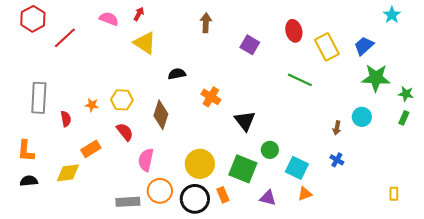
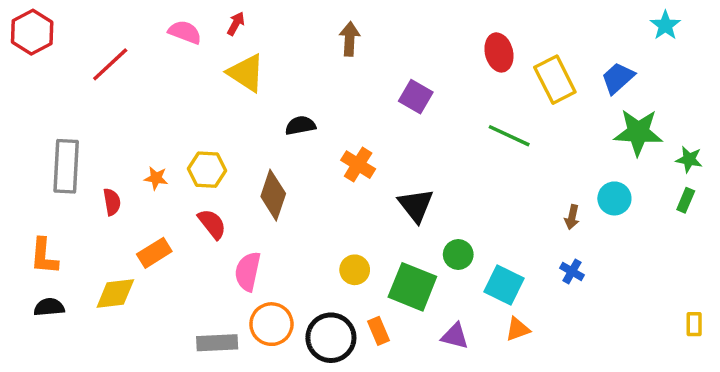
red hexagon: (33, 19) -> (32, 32), moved
purple square: (250, 45) -> (416, 97), moved
yellow circle: (200, 164) -> (355, 270), moved, size x0.6
yellow rectangle: (394, 194) -> (694, 324), moved

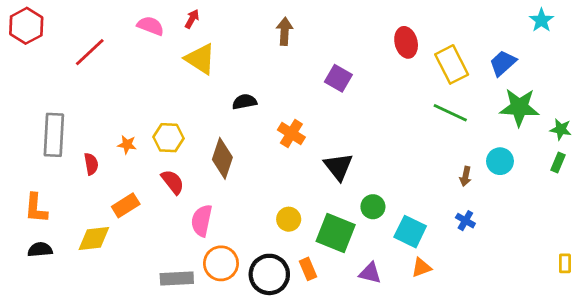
green line: (509, 136) -> (450, 113), moved

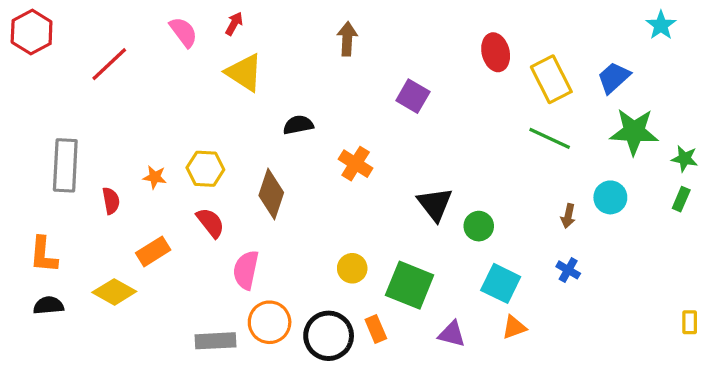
pink semicircle: (151, 26) -> (183, 32), turned 32
black triangle: (338, 167) -> (435, 204), moved
green circle: (373, 207) -> (479, 226), moved
yellow diamond: (94, 238) -> (114, 292), turned 36

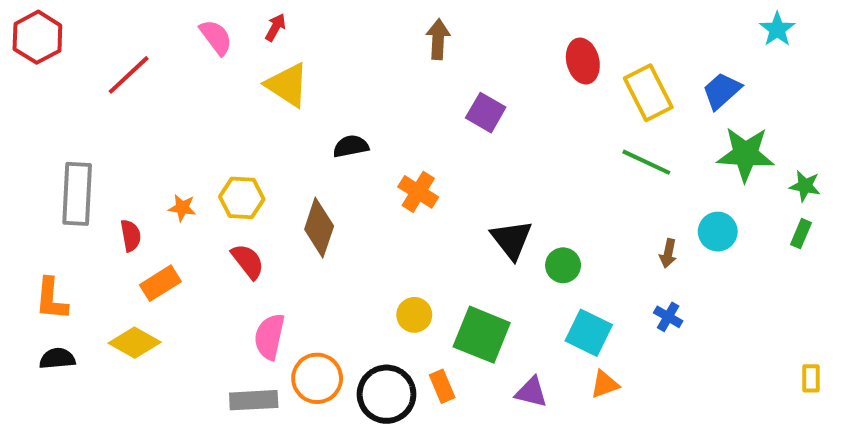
brown arrow: (347, 39) -> (438, 39), moved
orange rectangle: (153, 251) -> (160, 283), moved
pink semicircle: (246, 270) -> (269, 337), moved

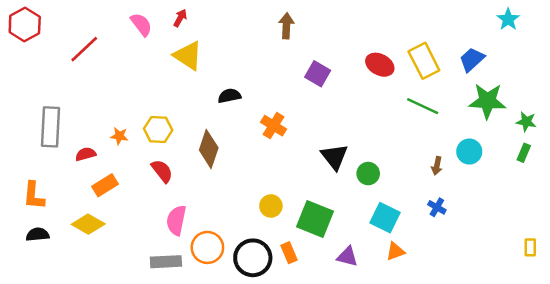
red ellipse: (583, 61) -> (380, 65), moved, turned -48
red semicircle: (131, 236) -> (86, 154), turned -96

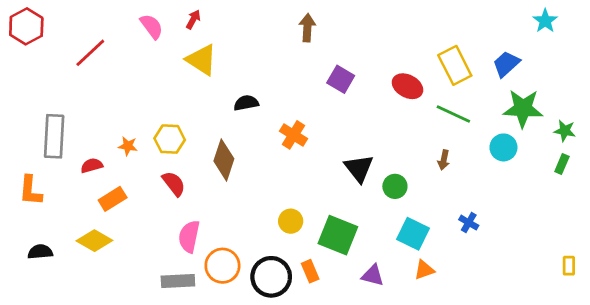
red ellipse: (380, 65) -> (407, 86), moved
cyan circle: (469, 152) -> (503, 147), moved
brown arrow: (437, 166) -> (444, 160), moved
orange L-shape: (34, 196) -> (30, 191), moved

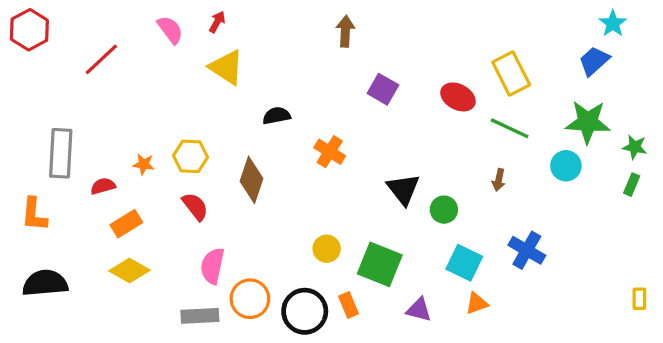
blue trapezoid: (506, 64) -> (594, 61), moved
blue cross: (469, 223) -> (527, 250), size x1.6
yellow diamond: (94, 241) -> (130, 271), moved
black semicircle: (40, 252) -> (45, 283), size x1.6

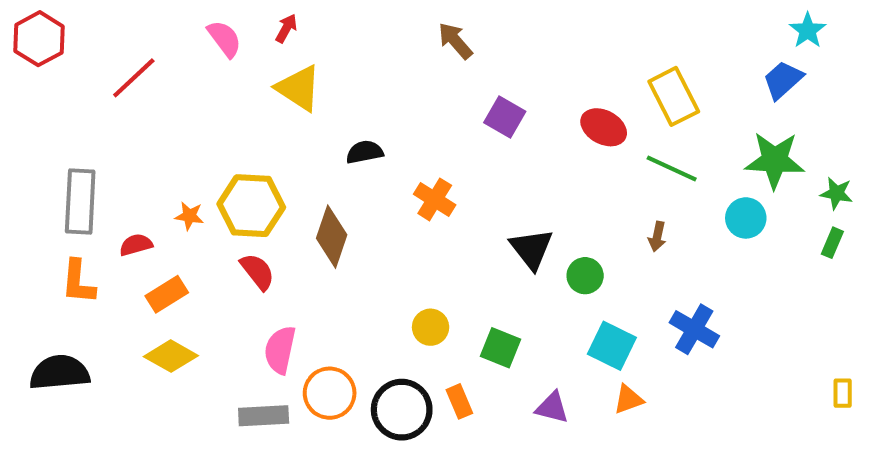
brown arrow: (345, 31) -> (455, 41), turned -44
yellow hexagon: (191, 156) -> (251, 206), size x1.4
orange L-shape: (34, 214) -> (78, 282), moved
green square: (380, 264) -> (501, 348), size x0.7

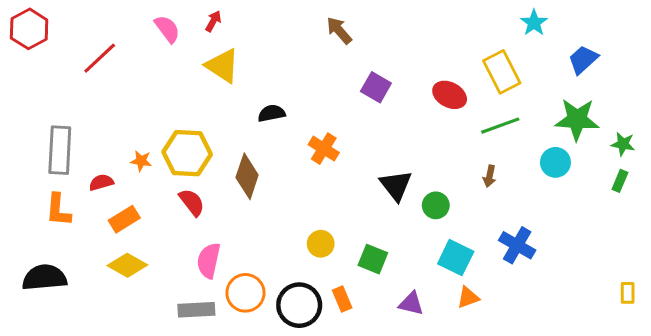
cyan star: (808, 30) -> (534, 23), moved
green line: (672, 169) -> (500, 126), turned -45

